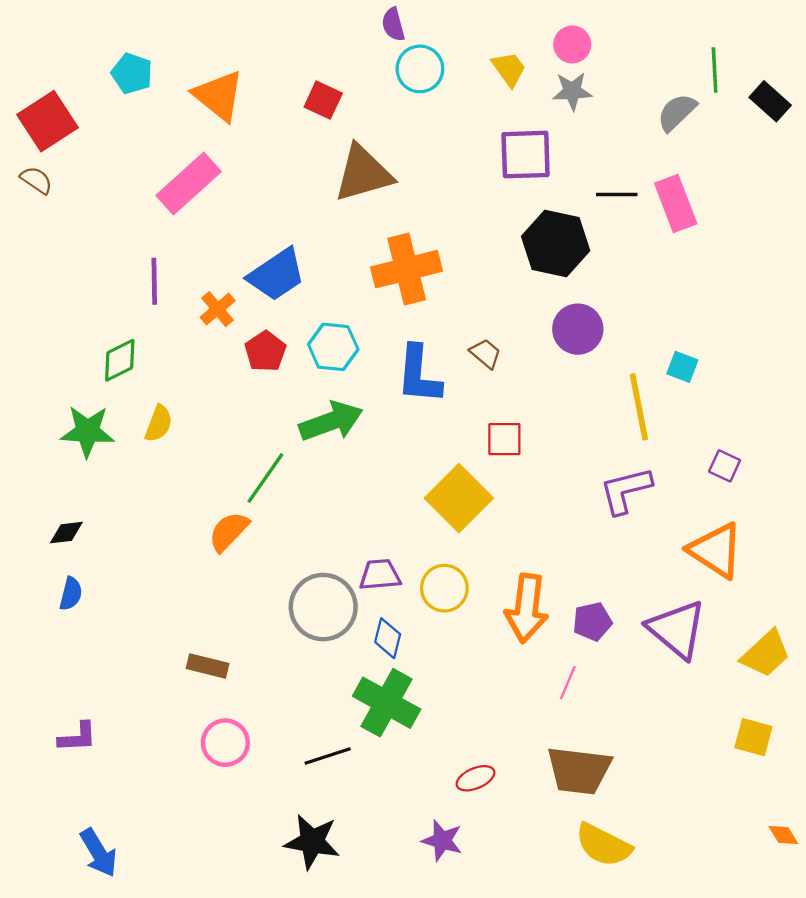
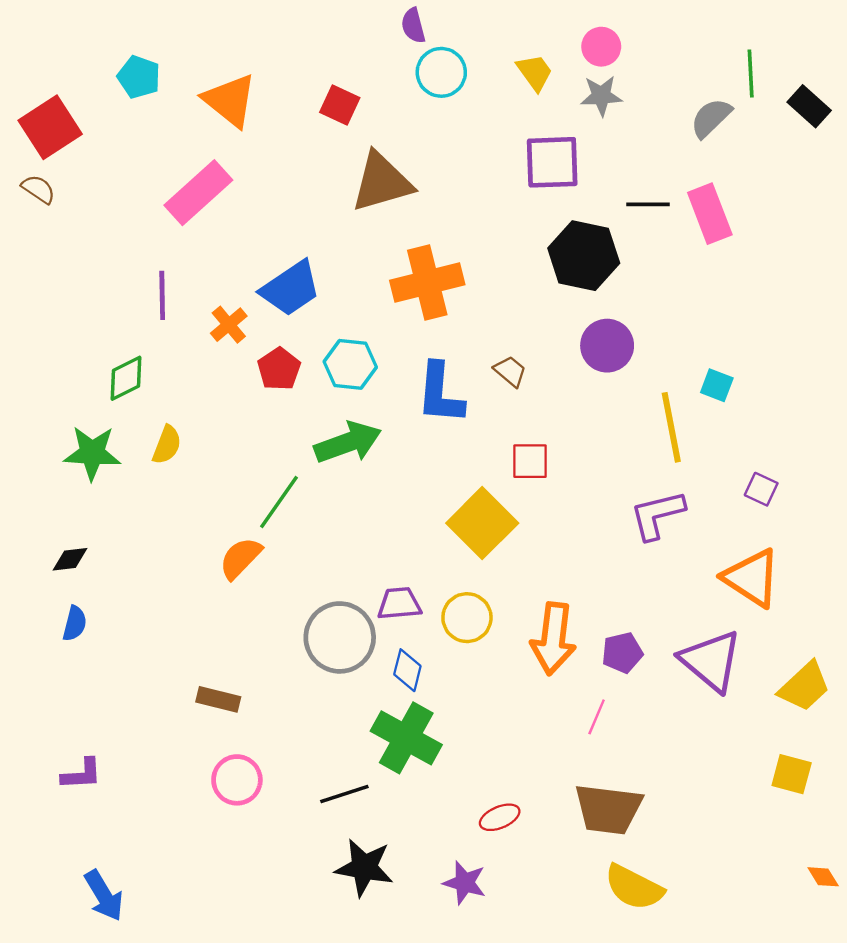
black star: (312, 842) -> (364, 867), moved

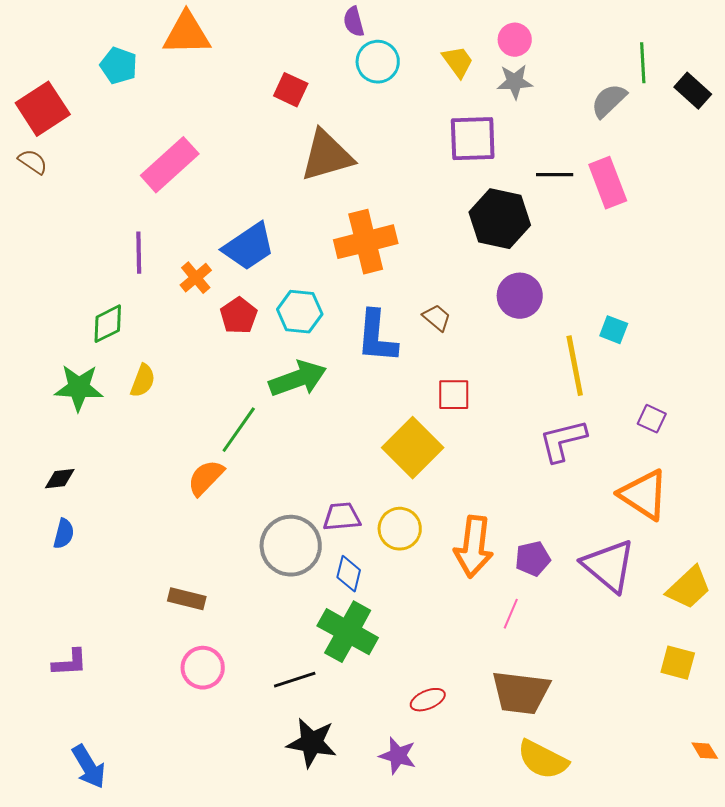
orange triangle: (230, 100) -> (187, 34), moved, turned -40

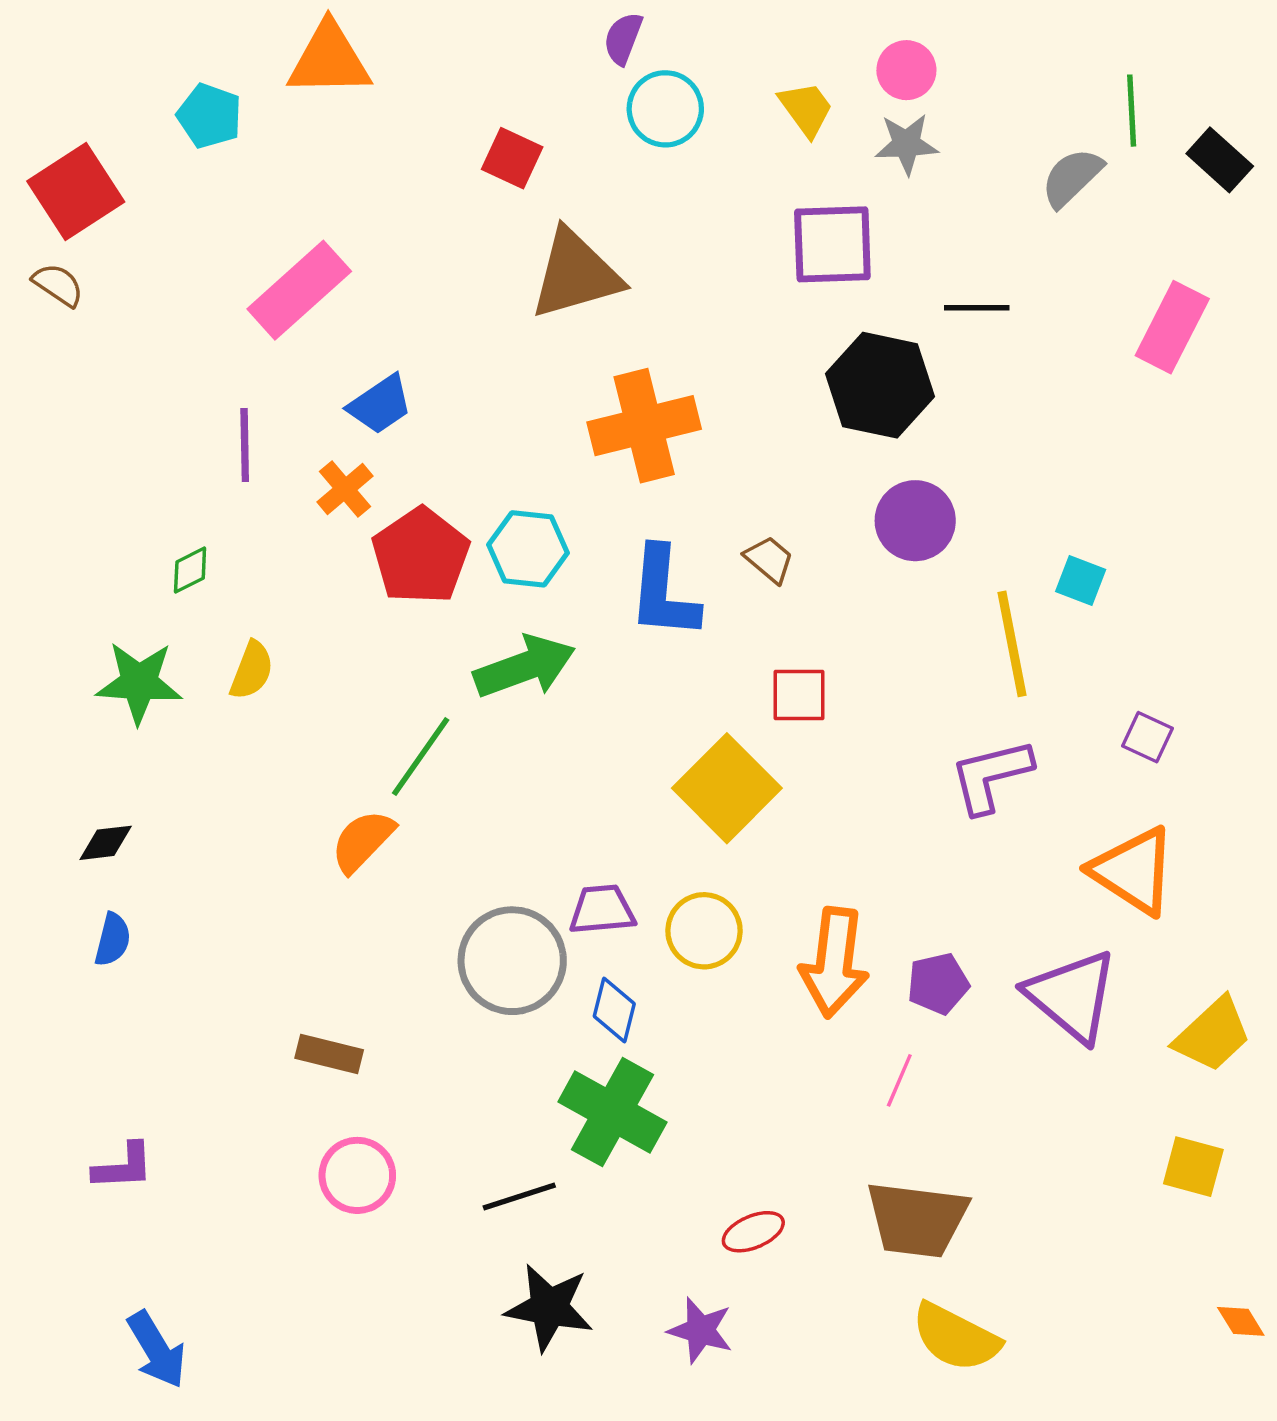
purple semicircle: (354, 22) -> (623, 38), turned 36
pink rectangle: (608, 183) -> (1172, 327), moved, turned 48
blue trapezoid: (249, 247) -> (380, 405), moved, size x0.7
red pentagon: (239, 316) -> (421, 556), size x1.5
green diamond: (108, 324) -> (190, 570), size x0.7

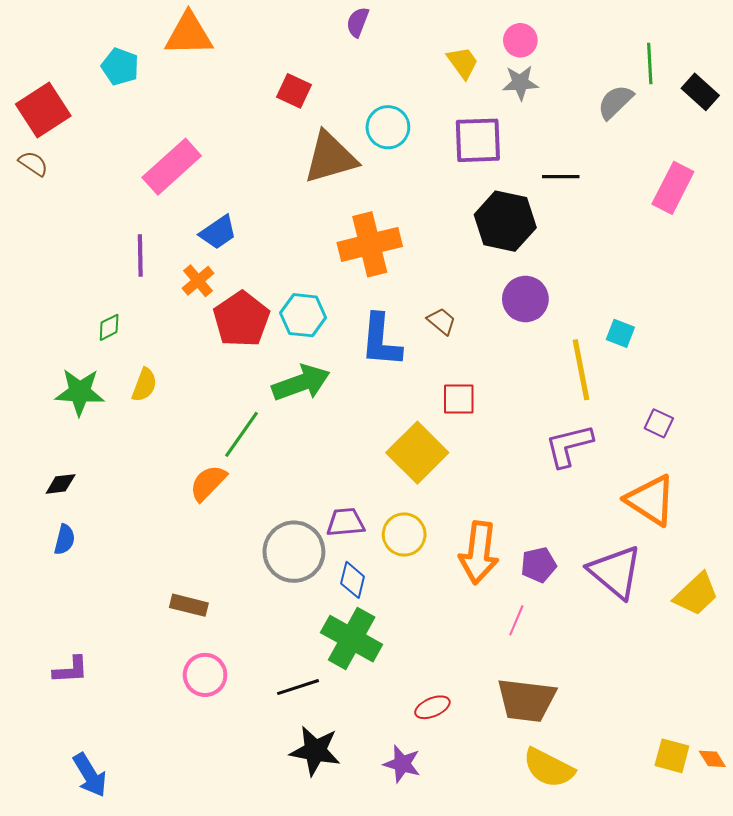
cyan circle: (665, 109) -> (388, 127), moved
yellow square: (1193, 1167) -> (672, 756), moved

